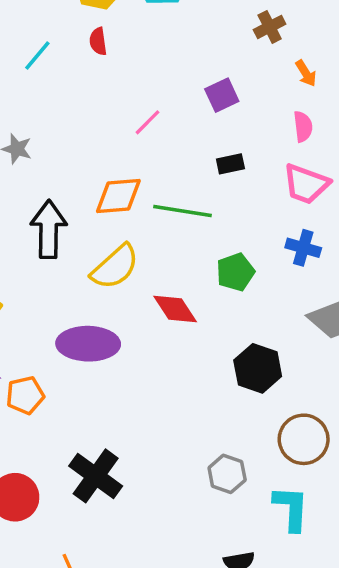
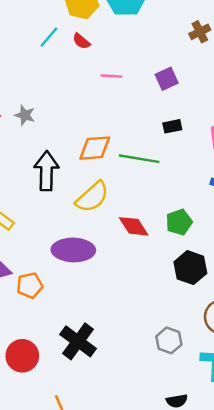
red semicircle: (98, 41) -> (81, 41), turned -42
cyan line: (37, 56) -> (49, 37), moved
pink line: (148, 122) -> (112, 76), moved, turned 48
green pentagon: (235, 272) -> (179, 222), moved

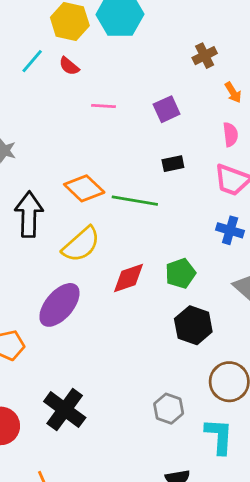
orange diamond: (95, 148) -> (84, 188), turned 48
red diamond: (134, 226) -> (128, 278), turned -76
purple ellipse: (73, 250) -> (59, 305), turned -51

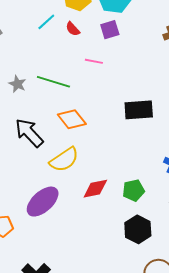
purple square: (167, 109) -> (110, 30), moved
black rectangle: (173, 164) -> (139, 110), size x1.8
green line: (135, 201) -> (53, 82), moved
black arrow: (29, 214) -> (29, 133), turned -52

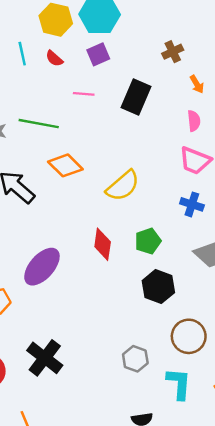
cyan line: (46, 22) -> (22, 54), turned -54
black rectangle: (139, 110) -> (136, 97), moved, turned -56
yellow semicircle: (64, 160) -> (123, 186), moved
red diamond: (95, 189) -> (103, 244), turned -64

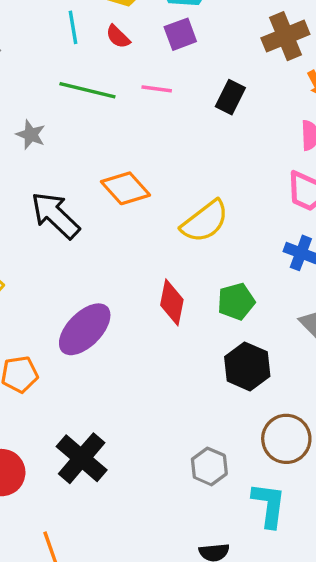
brown cross: (173, 52) -> (285, 36), size x1.5
black rectangle: (136, 97) -> (230, 97), size x0.7
green line: (39, 124) -> (87, 90), moved

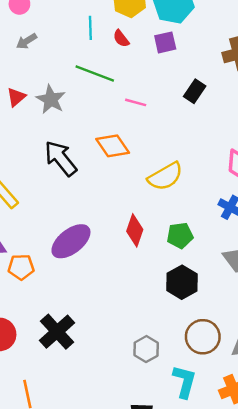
pink line: (157, 89) -> (136, 102), moved
gray star: (31, 135) -> (51, 99), size x1.4

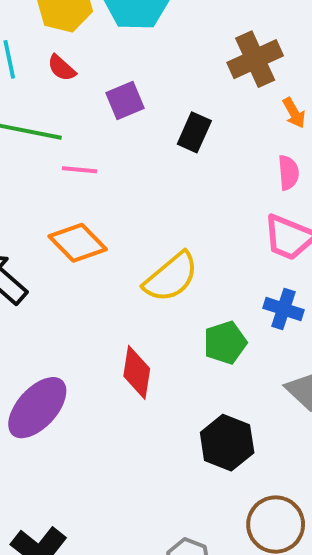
purple square: (165, 42) -> (125, 101), moved
pink line: (136, 102) -> (79, 170), moved
green pentagon: (180, 235) -> (225, 343), moved

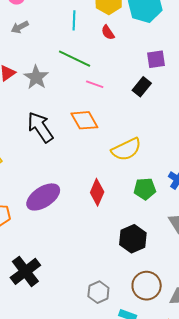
red semicircle: (62, 68) -> (108, 32), moved
purple square: (125, 101) -> (156, 59), moved
black rectangle: (194, 132) -> (142, 87), moved

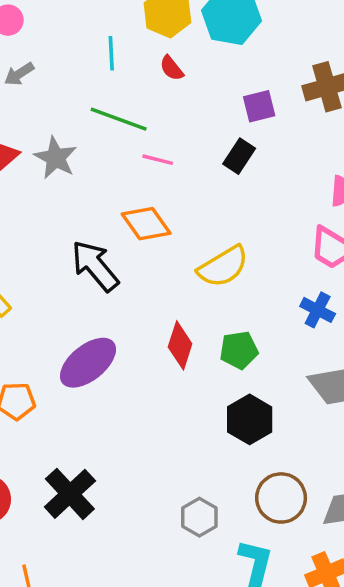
black arrow: (40, 127) -> (95, 266), moved
green pentagon: (145, 189) -> (239, 350), moved

